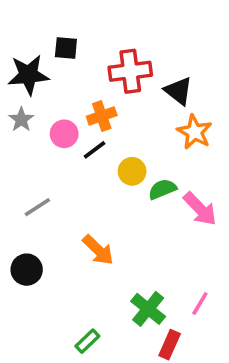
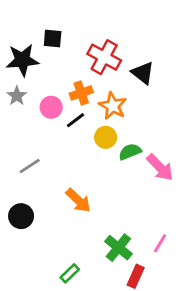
red cross: (130, 71) -> (104, 57), turned 36
orange star: (195, 132) -> (113, 106), moved

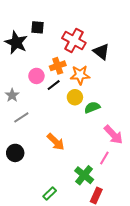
black star: (22, 60) -> (16, 43), turned 30
gray star: (17, 96) -> (12, 95), moved
orange star: (113, 106) -> (80, 75), turned -30
pink arrow: (160, 167) -> (113, 135), moved
pink line: (160, 243) -> (104, 158), moved

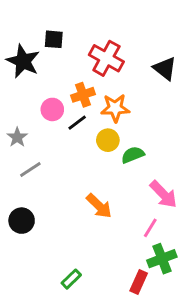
black triangle: (101, 52) -> (165, 69), moved
orange arrow: (56, 142) -> (99, 206), moved
green cross: (84, 175) -> (162, 259), moved, turned 30

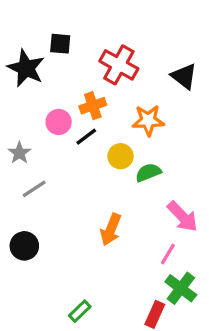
orange star: (115, 108) -> (148, 120), moved
orange arrow: (99, 206) -> (111, 230), turned 68
green cross: (162, 259) -> (181, 288), turned -32

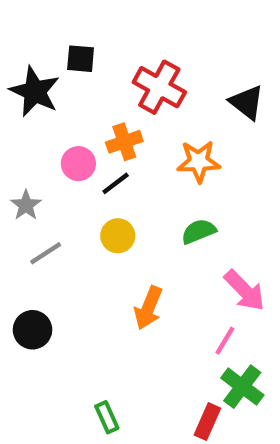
yellow circle: (121, 156) -> (118, 236), moved
green rectangle: (80, 311) -> (107, 417), turned -70

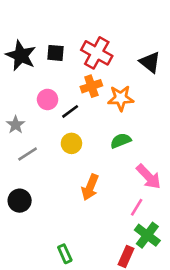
black square: (81, 59) -> (55, 53), moved
orange cross: (124, 142) -> (91, 86), moved

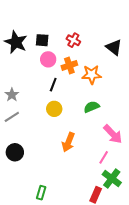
red cross: (97, 53) -> (73, 40), size x0.6
pink circle: (48, 99) -> (48, 59), moved
black line: (70, 111) -> (53, 85), turned -32
gray line: (28, 154) -> (12, 117), moved
green rectangle: (65, 254) -> (41, 193), moved, turned 40

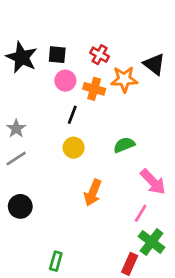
orange cross: (69, 65) -> (94, 89), turned 35
orange star: (92, 75) -> (124, 79), moved

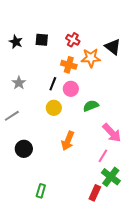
black star: (22, 57) -> (16, 42), size x0.6
pink circle: (65, 81) -> (71, 89), moved
gray star: (16, 128) -> (19, 83), moved
black circle: (20, 206) -> (24, 149), moved

